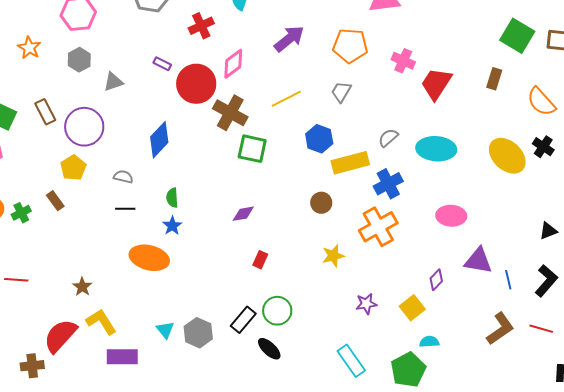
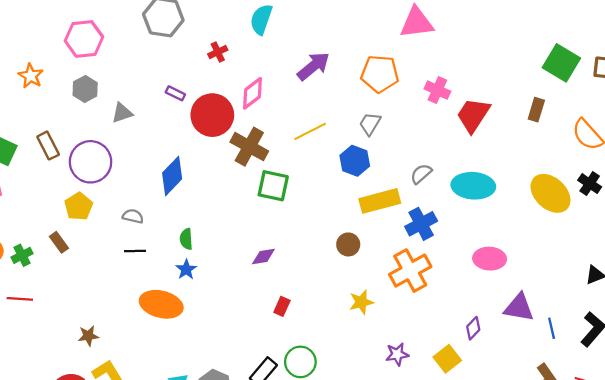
red cross: (201, 26) -> (218, 52), size x0.7
blue hexagon: (319, 139) -> (355, 161), moved
red line: (16, 280) -> (20, 299), moved
brown star: (82, 287) -> (88, 336), turned 30

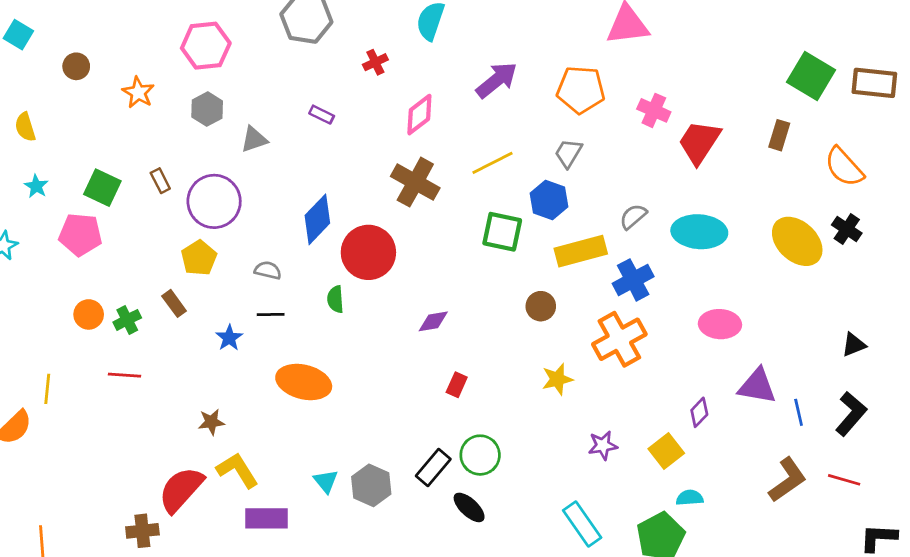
red circle: (212, 115) -> (368, 252), moved
brown rectangle: (48, 146) -> (160, 181), size x0.7
green square: (273, 186) -> (502, 232), moved
blue star: (186, 269) -> (229, 338), moved

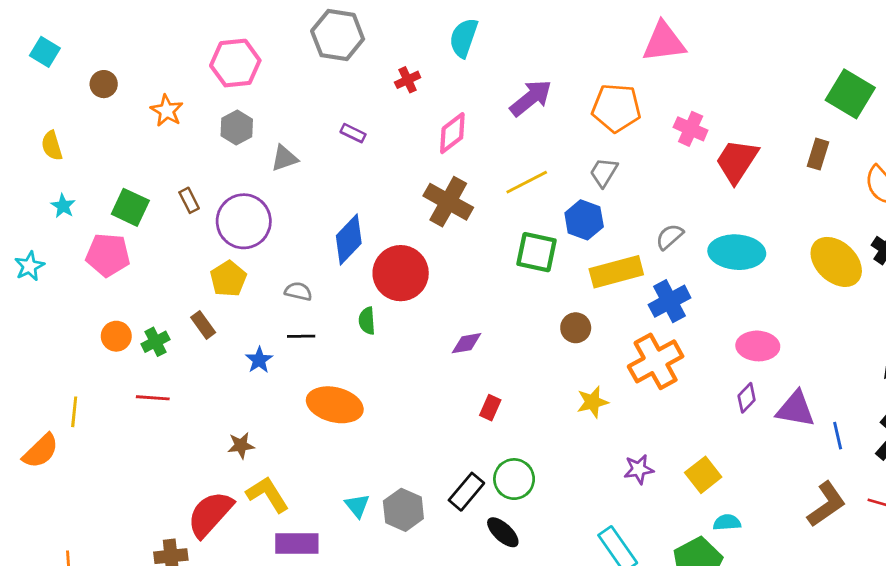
purple diamond: (699, 412) -> (747, 398), moved

